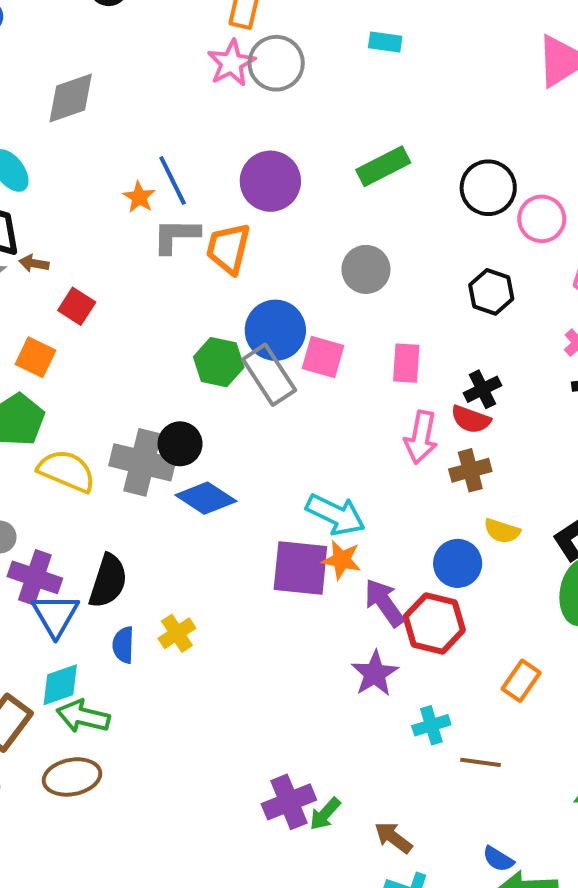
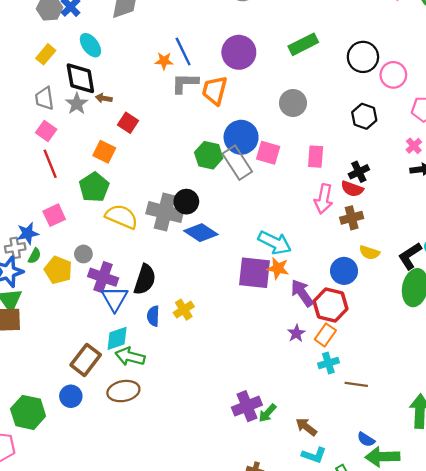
orange star: (139, 197) -> (164, 61), turned -30
purple star: (375, 674) -> (296, 333), size x0.7
orange rectangle: (521, 681) -> (325, 335), moved

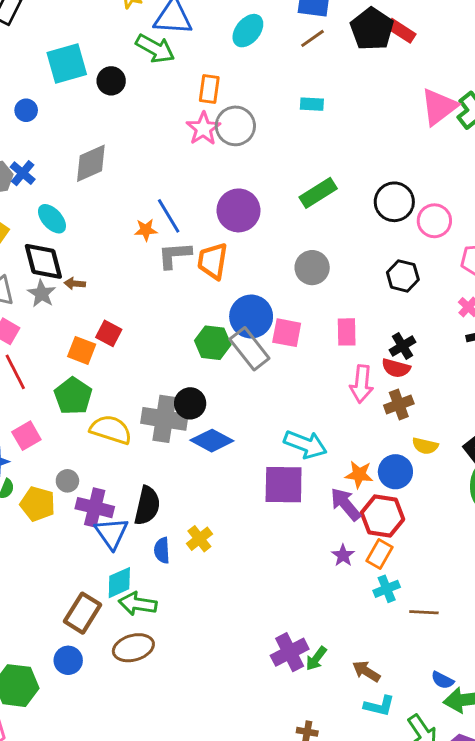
red square: (128, 123) -> (109, 333), moved
orange star: (278, 268) -> (359, 475), moved

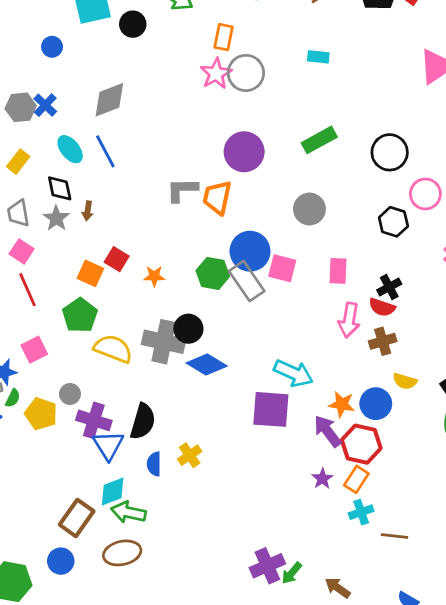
blue line: (169, 216) -> (105, 151), moved
pink circle: (434, 221) -> (425, 194), moved
orange star: (146, 230) -> (154, 276), moved
black diamond: (43, 261) -> (60, 188), size x0.7
brown arrow: (75, 284) -> (88, 211), turned -90

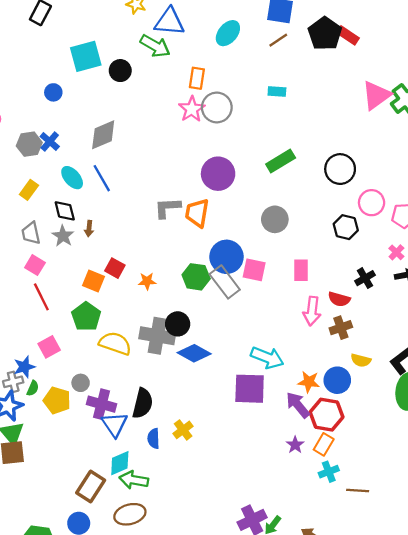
black cross: (389, 287) -> (365, 278), moved

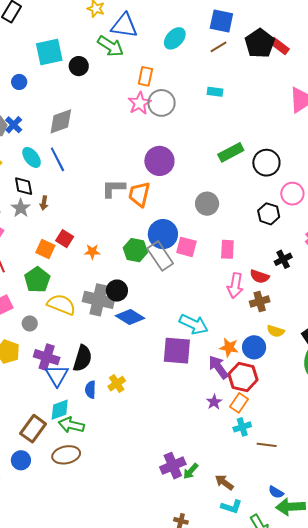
green rectangle: (281, 161) -> (231, 152), moved
gray circle: (81, 383) -> (30, 323), moved

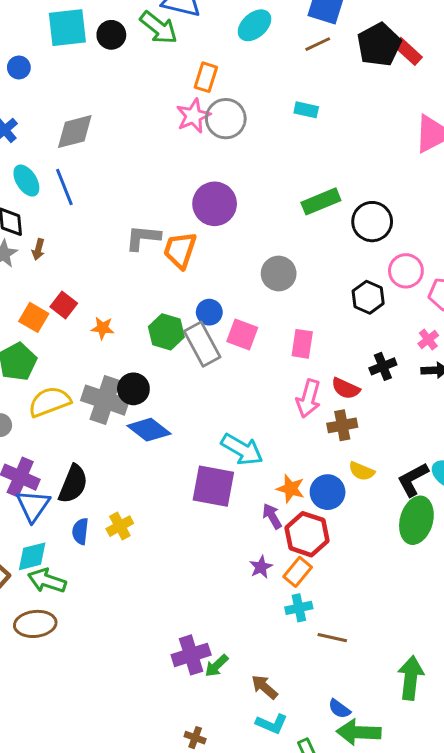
black circle: (79, 66) -> (111, 35), moved
blue circle: (163, 234) -> (209, 312), size x0.6
yellow semicircle: (61, 305) -> (50, 402), turned -48
purple arrow: (218, 367) -> (272, 516), size x0.7

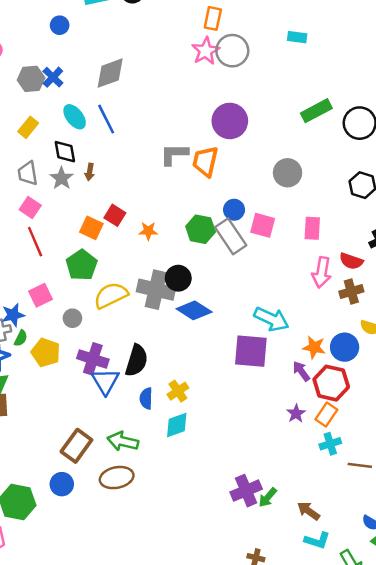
cyan diamond: (32, 556) -> (177, 425), moved

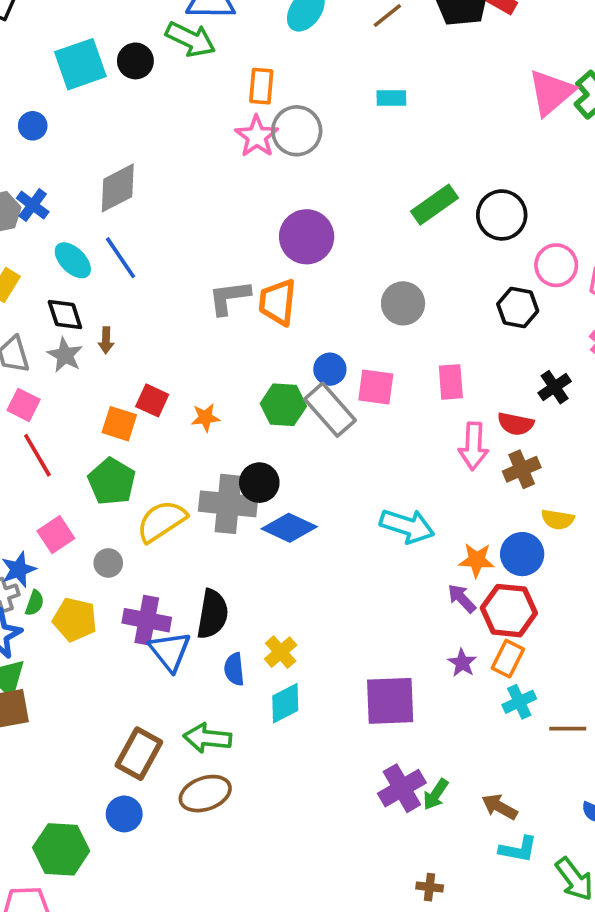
purple square: (251, 351) -> (390, 701), moved

